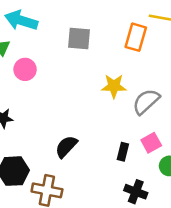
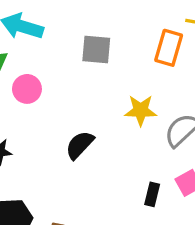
black semicircle: (66, 147) -> (80, 145), moved

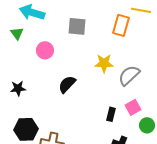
pink circle: (27, 89) -> (45, 50), moved

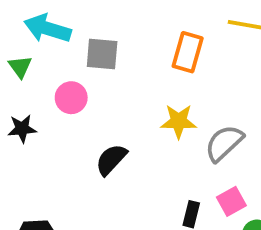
orange rectangle: (121, 25) -> (188, 52), moved
gray square: (77, 26) -> (102, 54), moved
black star: (18, 88) -> (22, 129), moved

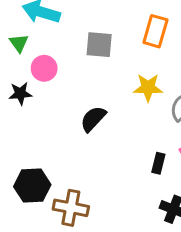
gray square: (102, 54) -> (99, 45), moved
pink circle: (71, 98) -> (44, 68), moved

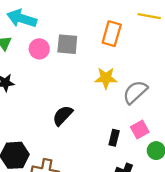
pink circle: (44, 68) -> (39, 49), moved
black semicircle: (93, 119) -> (63, 116), moved

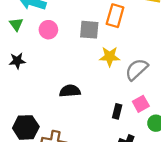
gray square: (67, 44) -> (89, 30), moved
black semicircle: (63, 116) -> (70, 91), turned 42

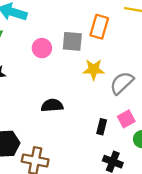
pink circle: (48, 30) -> (42, 48), moved

